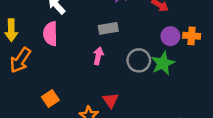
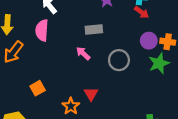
pink arrow: (98, 56) -> (83, 53), turned -64
green star: (163, 63) -> (159, 63), moved

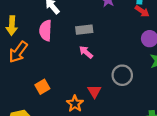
gray rectangle: (94, 30) -> (84, 30), moved
gray circle: (119, 60) -> (122, 75), moved

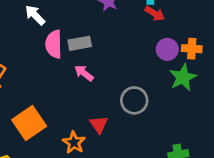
pink semicircle: (46, 30) -> (54, 44), moved
orange square: (42, 87) -> (29, 123), size x1.6

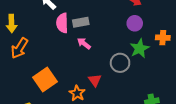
purple circle: (167, 49) -> (135, 23), moved
orange cross: (192, 49) -> (163, 38), moved
green star: (183, 77) -> (140, 48), moved

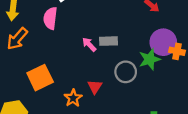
gray rectangle: (81, 22) -> (109, 41), moved
pink semicircle: (62, 23) -> (50, 18), moved
purple circle: (135, 23) -> (163, 42), moved, size x1.5

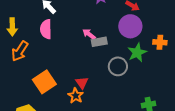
purple circle: (163, 42) -> (130, 26), moved
pink arrow: (89, 44) -> (89, 34), moved
red triangle: (95, 87) -> (82, 83), moved

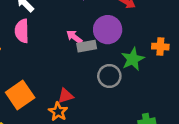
purple circle: (130, 26) -> (108, 30), moved
red triangle: (82, 83) -> (66, 96), turned 48

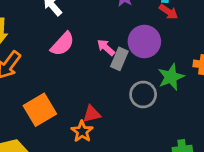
pink semicircle: (22, 31) -> (62, 44), moved, turned -140
gray rectangle: (87, 46) -> (119, 59), turned -60

